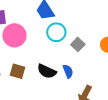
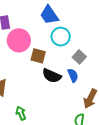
gray square: (78, 44) -> (79, 57), moved
brown square: (17, 71) -> (38, 56), moved

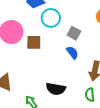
black semicircle: (52, 76) -> (56, 89), moved

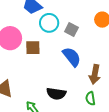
gray square: (74, 33) -> (71, 29), moved
blue semicircle: (72, 53) -> (72, 57), size x1.5

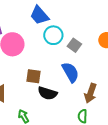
brown square: (33, 48) -> (33, 76), moved
black semicircle: (56, 94) -> (47, 93), moved

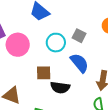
cyan circle: (53, 35) -> (56, 43), moved

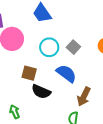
blue semicircle: (79, 63) -> (66, 73), turned -30

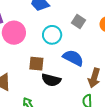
gray square: (73, 47) -> (78, 22), moved

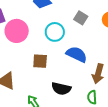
black semicircle: (51, 80) -> (61, 89), moved

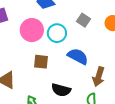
pink circle: (17, 31) -> (32, 30), moved

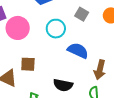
pink circle: (32, 30) -> (18, 28), moved
brown square: (41, 62) -> (28, 64), moved

